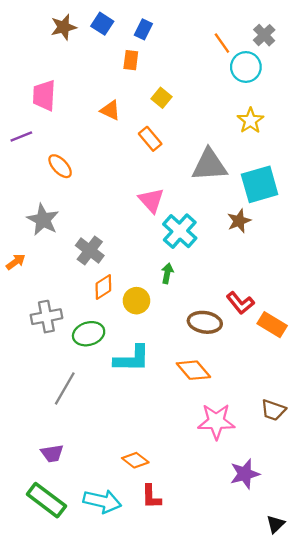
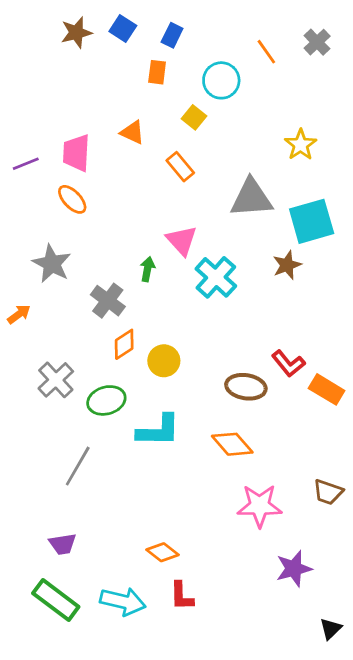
cyan circle: (246, 67) -> (221, 80), moved
pink trapezoid: (44, 95) -> (76, 153), moved
green arrow: (167, 273) -> (147, 269), moved
gray cross: (46, 317) -> (56, 380), turned -32

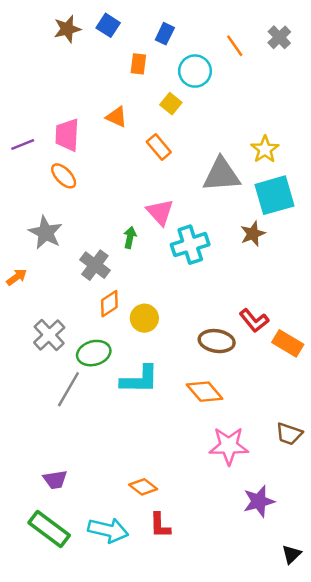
blue rectangle: (172, 35) -> (165, 34), moved
yellow star: (301, 145) -> (265, 149), moved
cyan cross: (216, 277) -> (190, 245), turned 30
gray line: (78, 466) -> (68, 389), moved

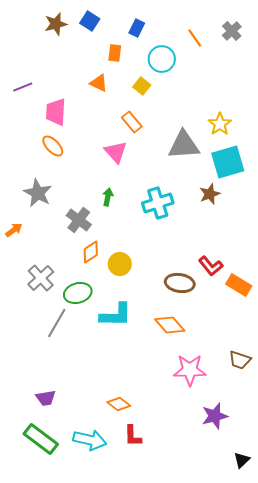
orange triangle: (117, 117) -> (99, 83), moved
purple line: (23, 145) -> (23, 87), moved
pink triangle: (160, 212) -> (116, 152), moved

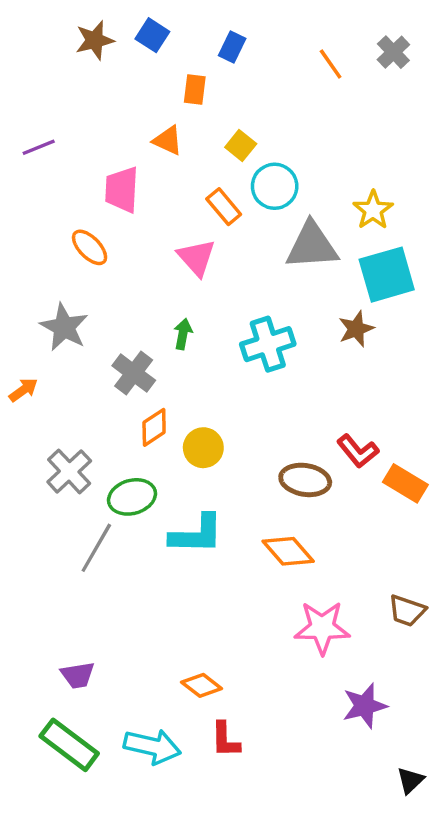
cyan circle: (162, 59) -> (275, 186), moved
pink trapezoid: (56, 112) -> (122, 190), moved

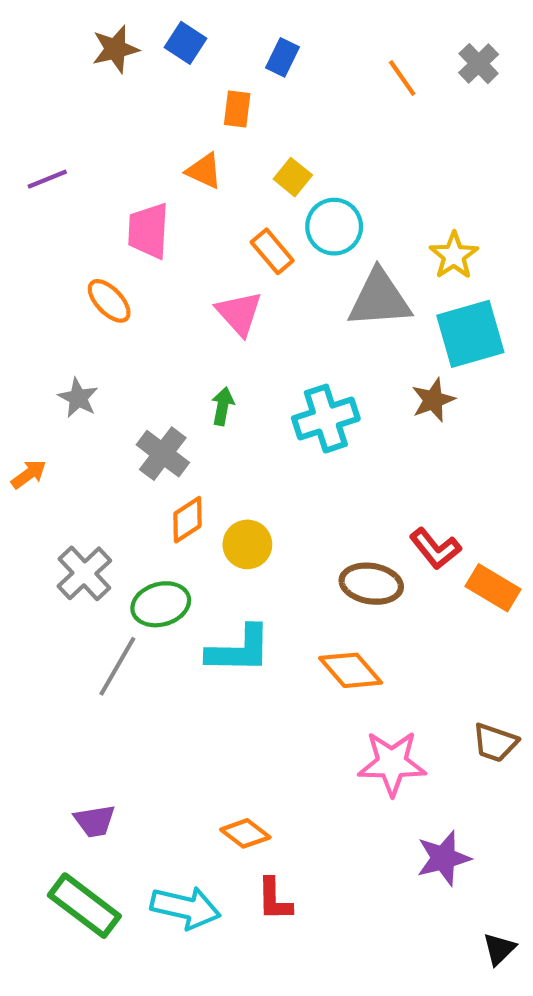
gray star: (64, 327) -> (78, 398), size x0.7

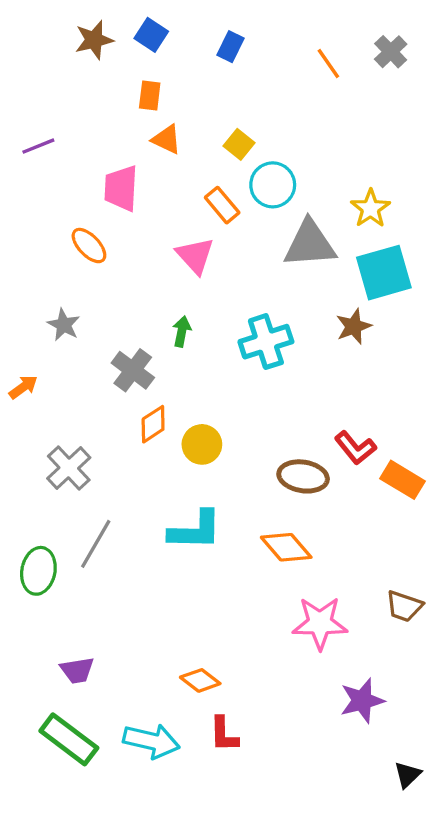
orange rectangle: (237, 109) -> (150, 96), moved
green ellipse: (161, 604) -> (38, 571), moved, turned -63

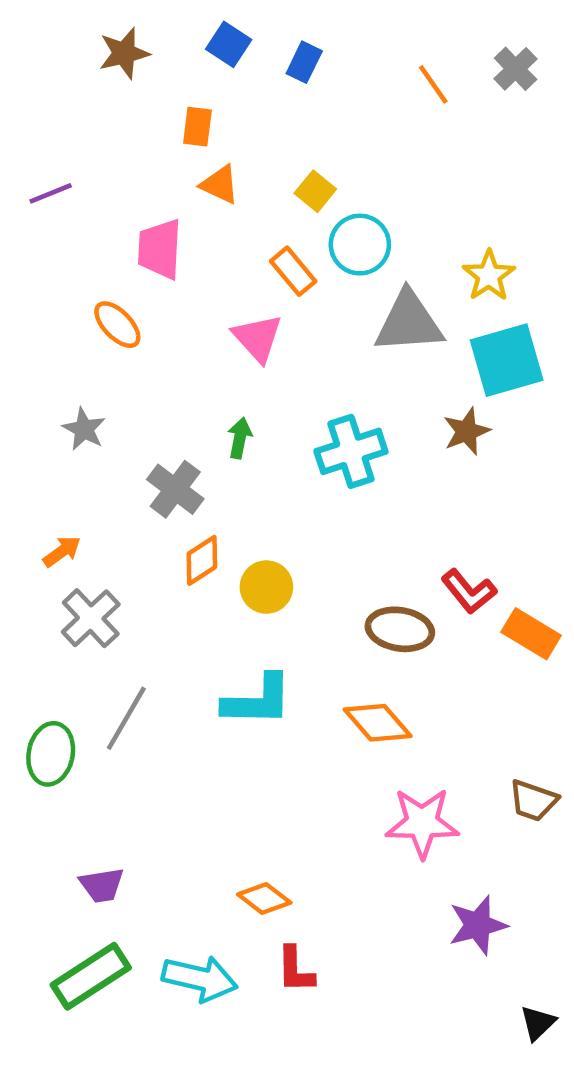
blue square: (151, 35) -> (229, 44), moved
orange arrow: (23, 387) -> (62, 551), moved
green rectangle: (69, 739) -> (91, 976), turned -70

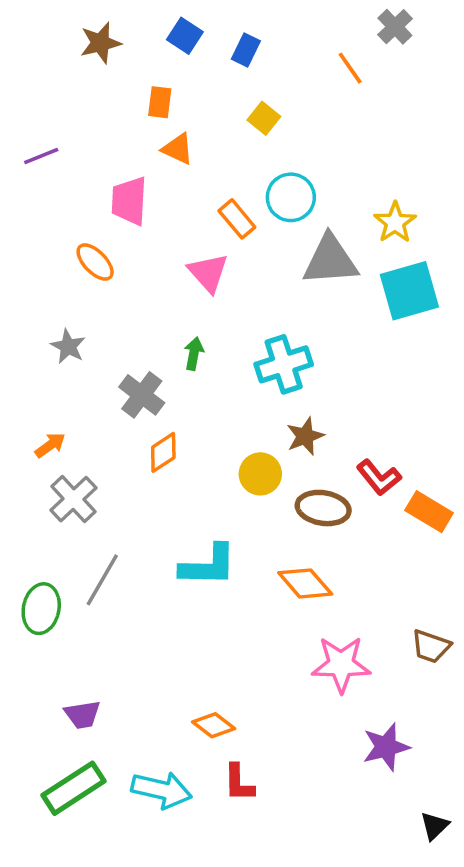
gray cross: (516, 69) -> (395, 27), moved
yellow square: (315, 191) -> (264, 118), moved
brown star: (467, 431) -> (305, 436), moved
yellow circle: (266, 587) -> (260, 474), moved

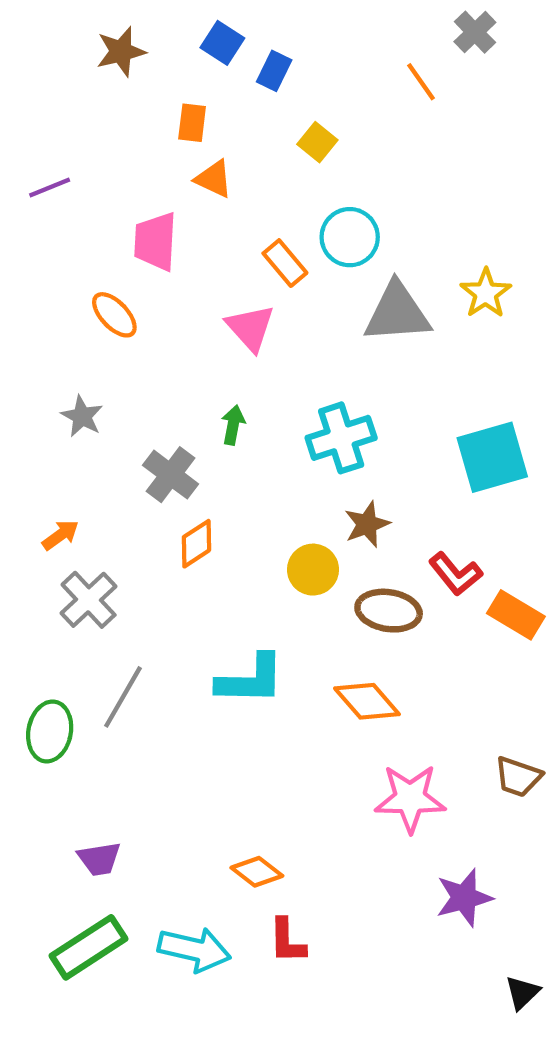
blue rectangle: (246, 50) -> (274, 71), moved
yellow star: (395, 222) -> (486, 293), moved
cyan square: (409, 291) -> (492, 457), moved

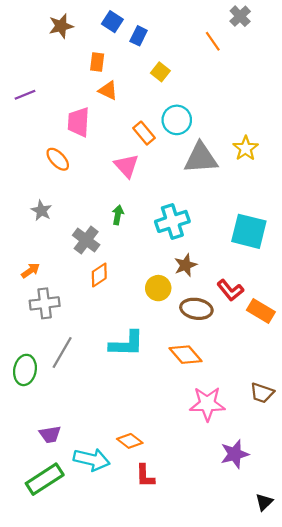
cyan square: (492, 457) -> (249, 231), turned 30
gray cross: (89, 600) -> (45, 303), turned 36
cyan arrow: (194, 949) -> (92, 459), moved

